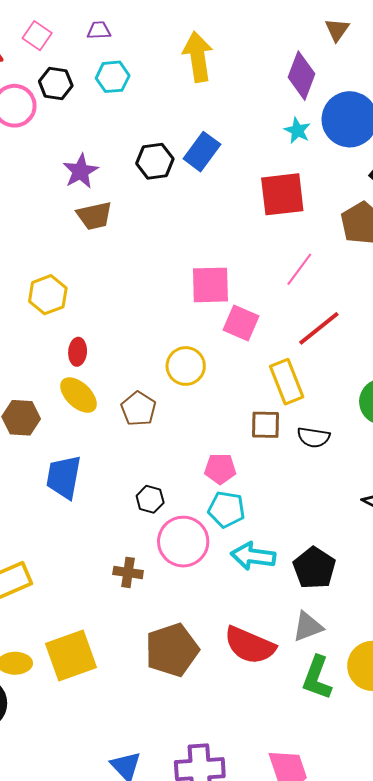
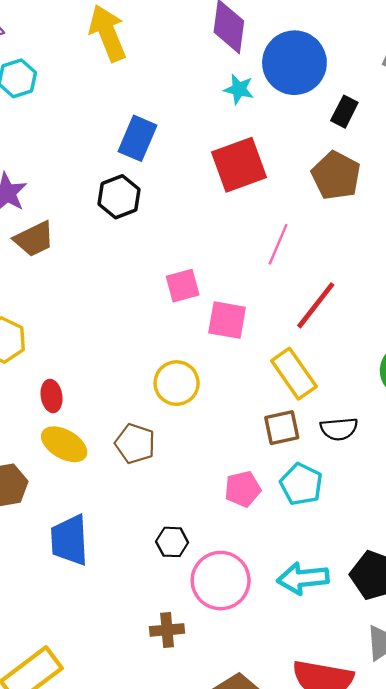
black hexagon: (155, 161) -> (119, 197), moved
pink square: (210, 285) -> (183, 286), size x0.7
cyan pentagon: (226, 509) -> (301, 484), moved, turned 30

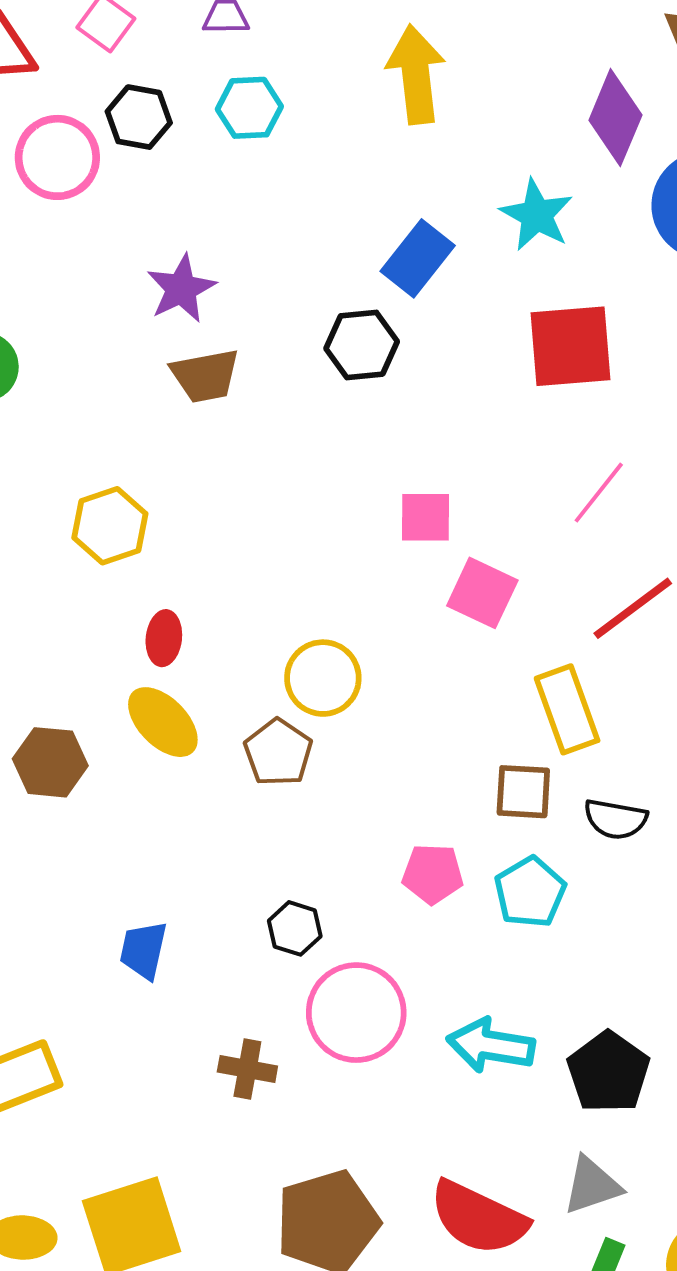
cyan star: (239, 89) -> (537, 215), moved, size x1.4
yellow circle: (177, 383) -> (323, 678), moved
blue trapezoid: (69, 540) -> (143, 950), moved, size x0.7

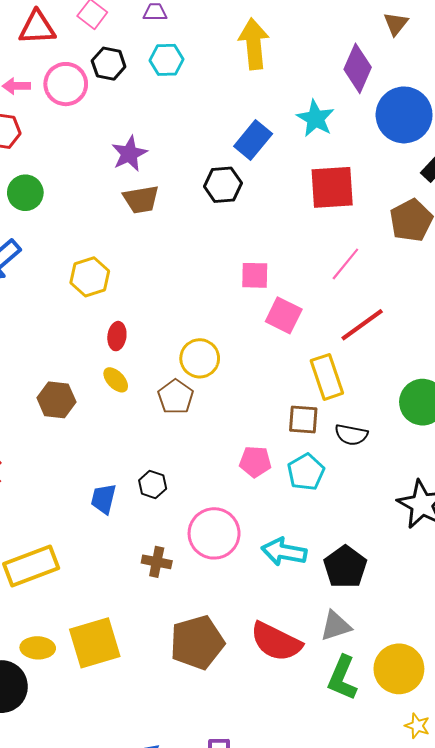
yellow ellipse: (163, 722) -> (116, 380), size x0.7
black hexagon: (295, 928) -> (153, 485), moved

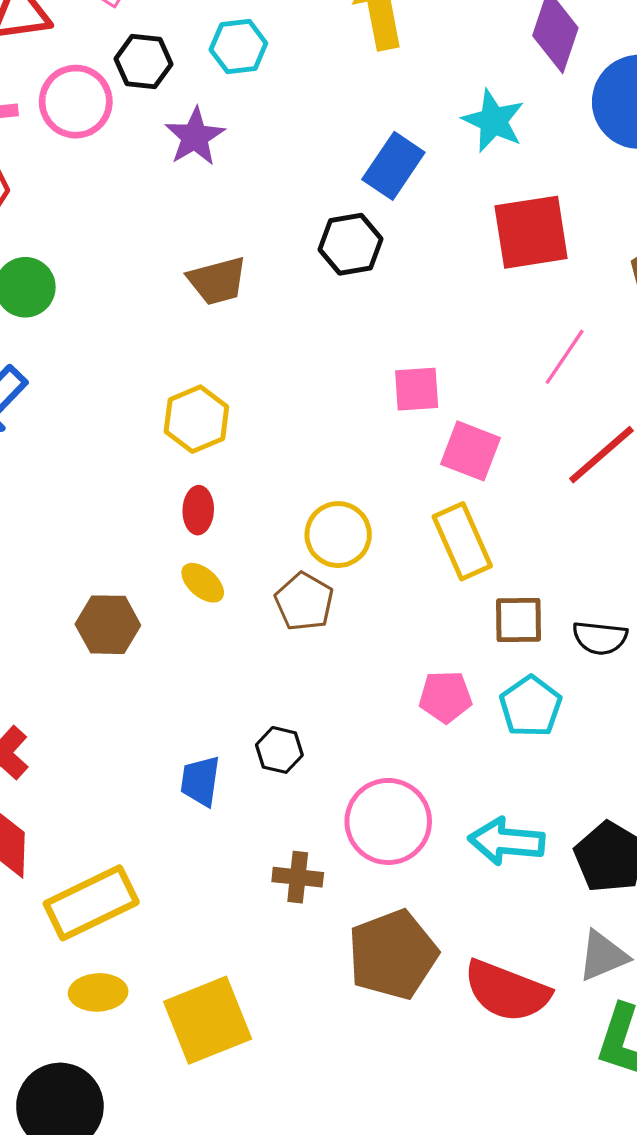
purple star: (129, 154) -> (195, 137), moved
yellow hexagon: (90, 277) -> (196, 419), moved
yellow rectangle: (327, 377) -> (462, 541), moved
brown pentagon: (197, 642) -> (393, 955), moved
yellow ellipse: (38, 648) -> (98, 992), moved

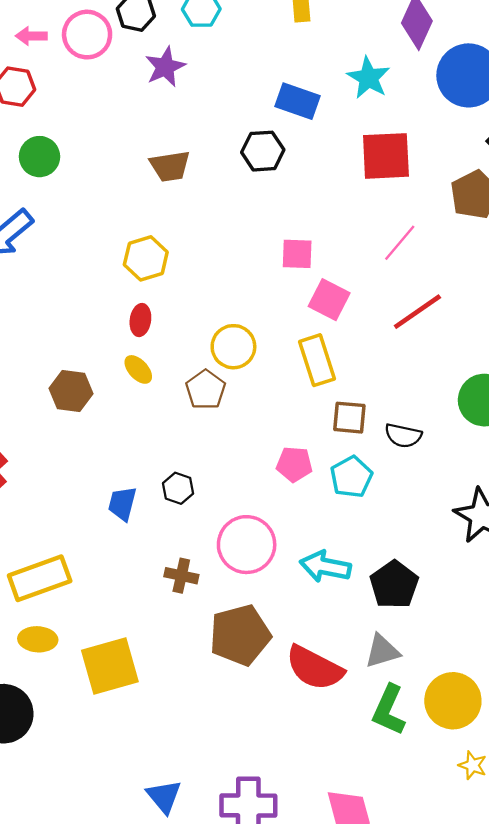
blue rectangle: (393, 166) -> (298, 101), turned 69

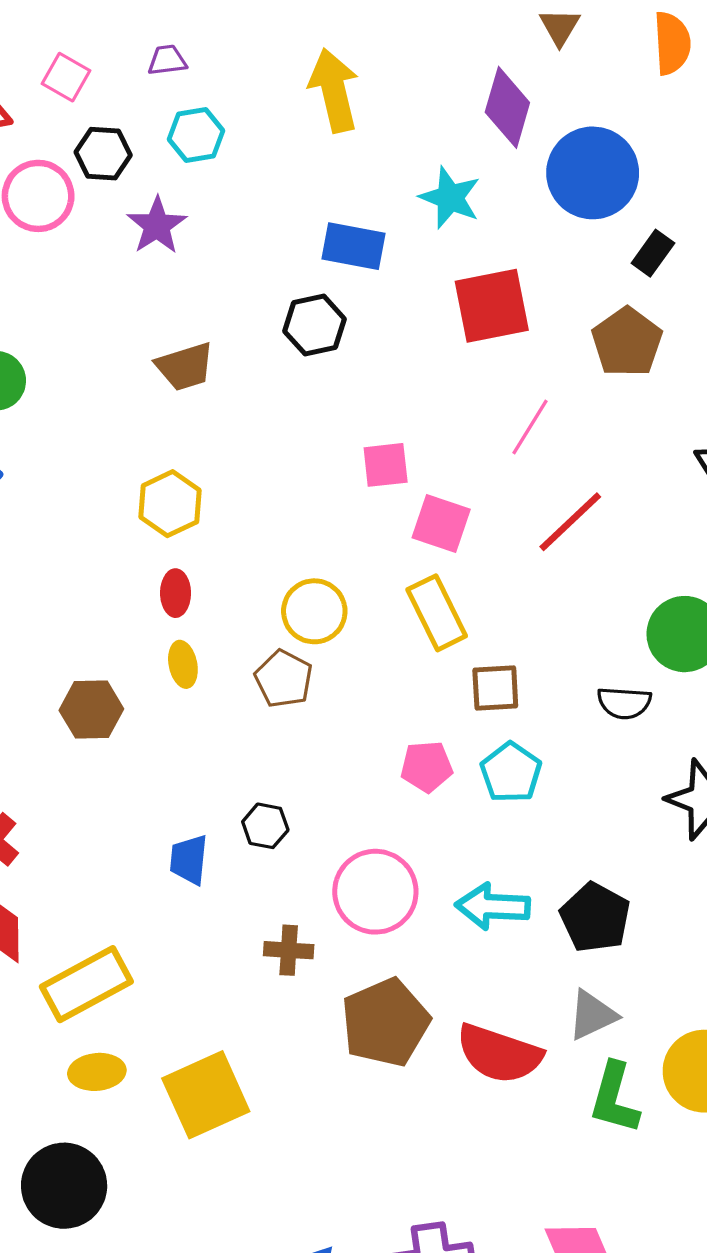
yellow ellipse: (138, 369) -> (183, 664), turned 40
black semicircle: (403, 436) -> (624, 703), moved

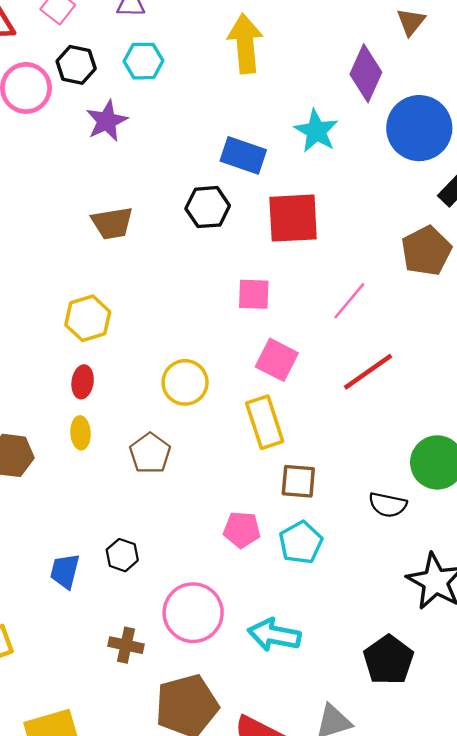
red square: (492, 306) -> (293, 218), moved
pink square: (386, 465) -> (254, 294), moved
yellow circle: (314, 611) -> (185, 382), moved
black pentagon: (595, 918) -> (388, 660), moved

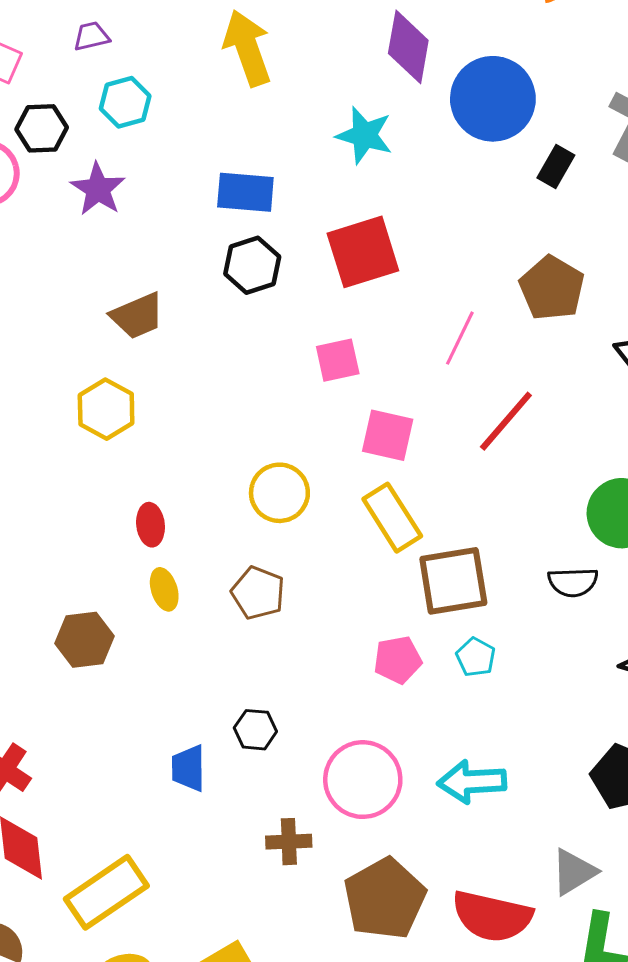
blue rectangle: (243, 155) -> (245, 192), moved
brown pentagon: (426, 251) -> (552, 288), moved
yellow hexagon: (88, 318) -> (106, 409), moved
brown square: (298, 481) -> (453, 581), size x1.5
cyan pentagon: (301, 542) -> (476, 657), size x0.7

